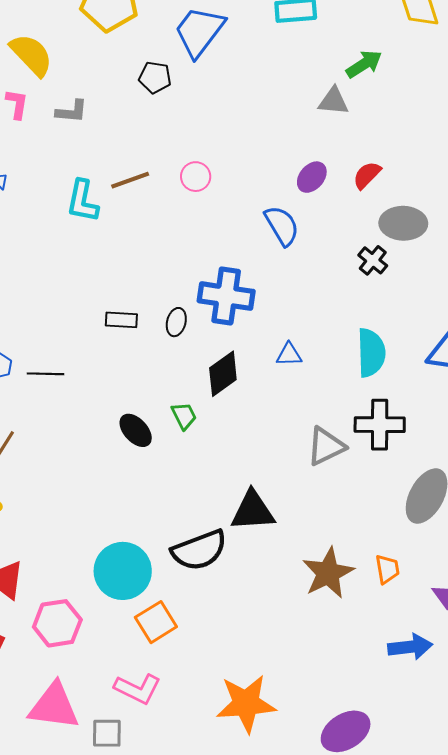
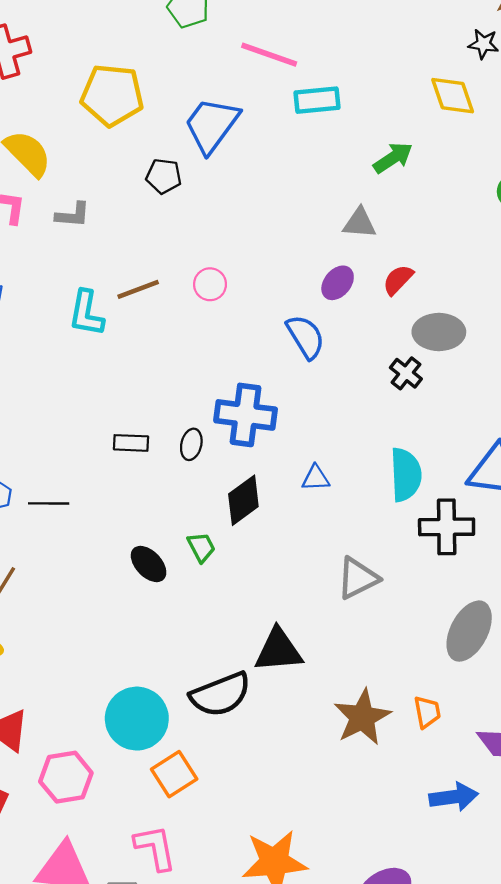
gray triangle: (333, 101) -> (360, 223), moved
black cross: (380, 425) -> (447, 527), moved
pink L-shape: (138, 689) -> (155, 848), turned -126

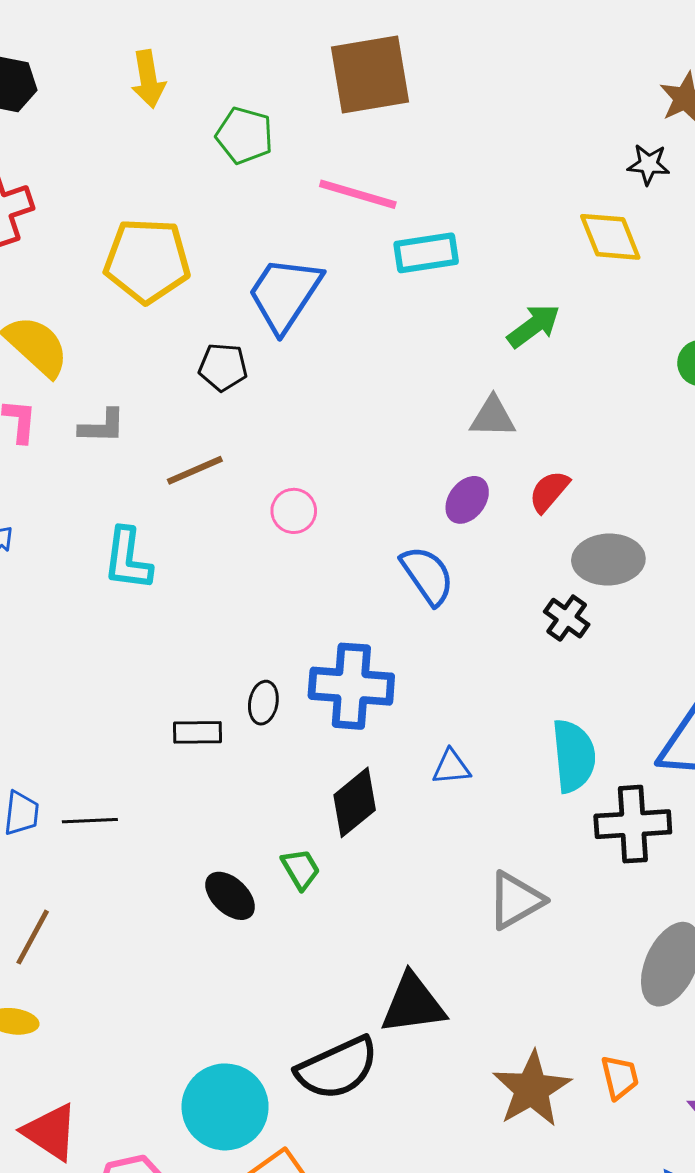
brown line: (138, 289) -> (195, 470), moved
black ellipse: (191, 444) -> (263, 703), moved

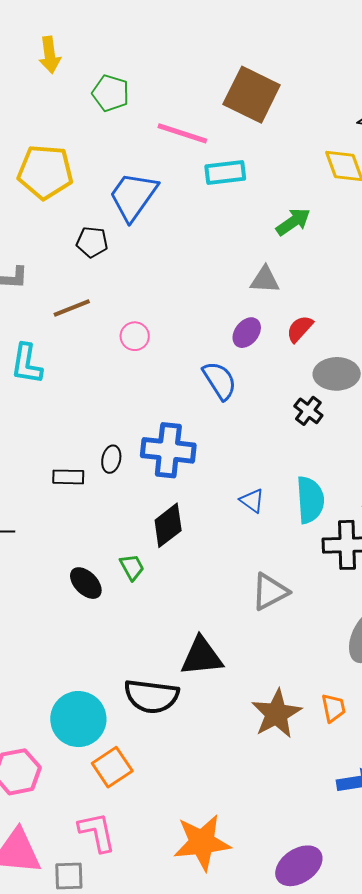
brown square: (370, 74) -> (252, 95), moved, turned 34
blue triangle: (451, 767) -> (252, 501), moved, turned 40
black semicircle: (337, 1068) -> (151, 696), turned 30

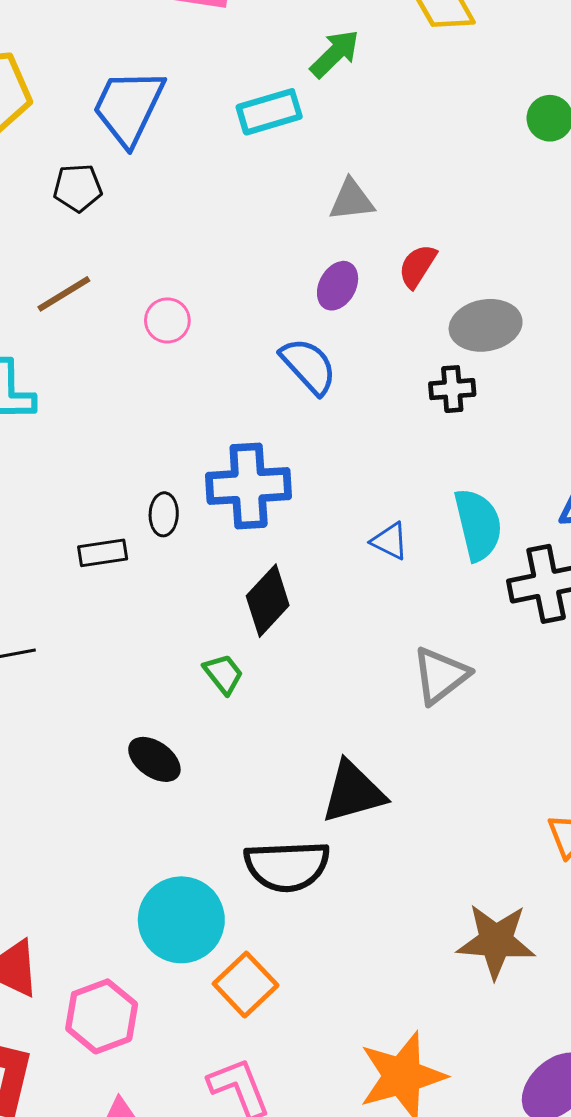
cyan rectangle: (225, 173) -> (269, 112), moved
green arrow: (293, 222) -> (335, 54), moved
black cross: (308, 411) -> (452, 389), turned -32
black ellipse: (86, 583) -> (154, 759), moved
brown star: (276, 714) -> (496, 941), moved, turned -30

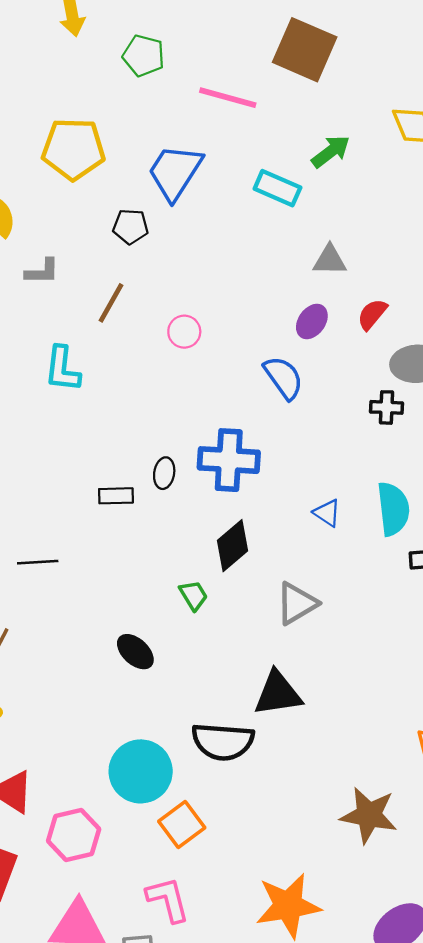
cyan rectangle: (269, 112) -> (277, 188), turned 33
brown line: (64, 294) -> (111, 303), turned -36
gray triangle: (440, 675) -> (297, 603), moved

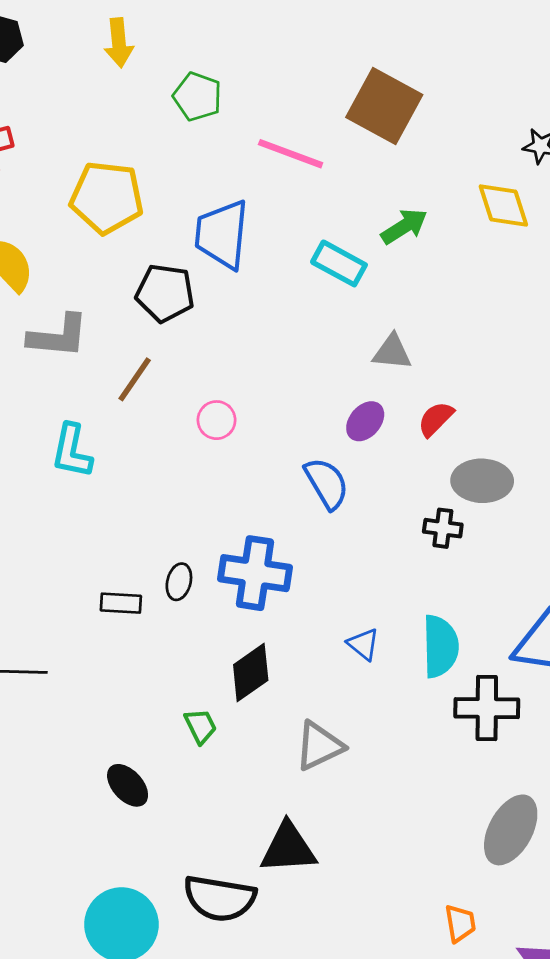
blue trapezoid: (175, 172) -> (222, 234), turned -32
black pentagon: (131, 227) -> (165, 293), size x1.4
gray L-shape: (42, 272) -> (58, 336), size x1.5

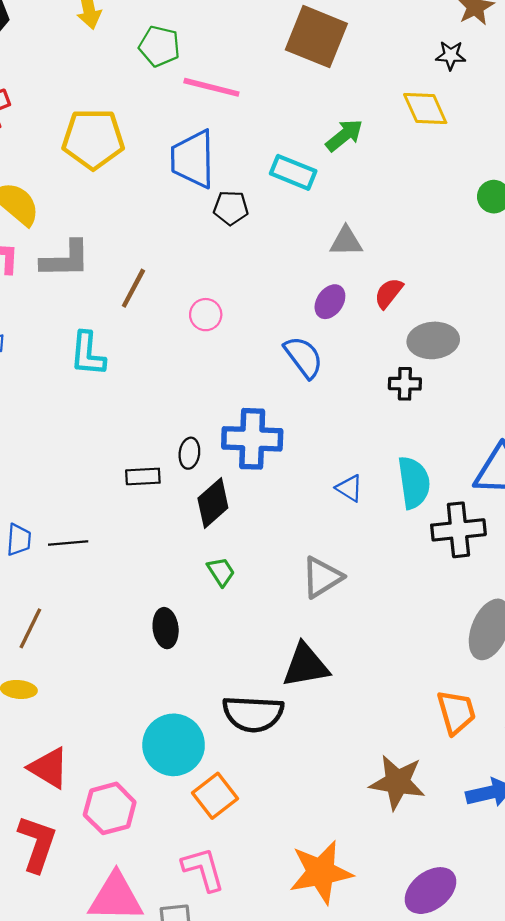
pink line: (291, 154) -> (211, 87), moved
black pentagon: (165, 293) -> (231, 208), moved, size x0.7
black diamond: (251, 673) -> (213, 503), moved
black ellipse: (128, 785) -> (166, 628), turned 42
orange trapezoid: (460, 923) -> (456, 712), size x1.4

